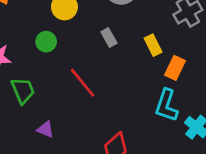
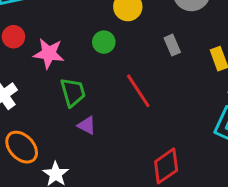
purple triangle: (46, 129) -> (87, 125), moved

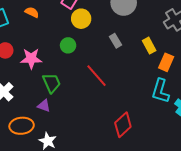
purple triangle: (87, 125) -> (44, 106), moved
orange ellipse: (22, 147) -> (22, 126), turned -45

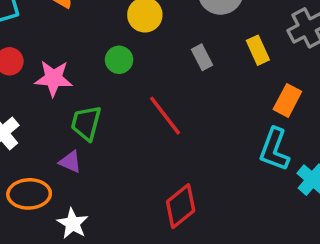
yellow rectangle: (149, 46) -> (258, 50), moved
green trapezoid: (52, 83) -> (86, 123), turned -145
red diamond: (123, 125) -> (181, 206), moved

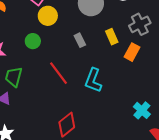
orange rectangle: (287, 100) -> (132, 52), moved
cyan L-shape: (274, 150) -> (93, 80), moved

